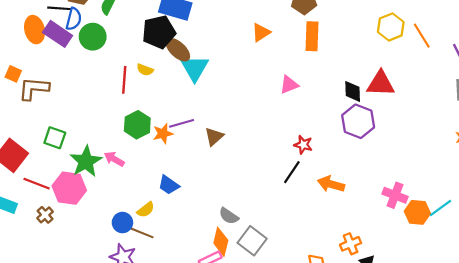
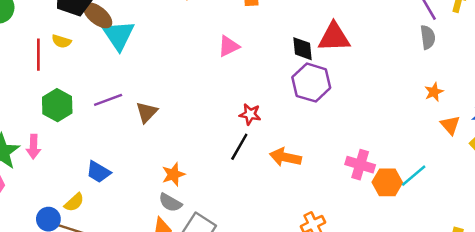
orange star: (163, 134) -> (173, 174), moved
pink arrow: (114, 159) -> (33, 147), turned -114

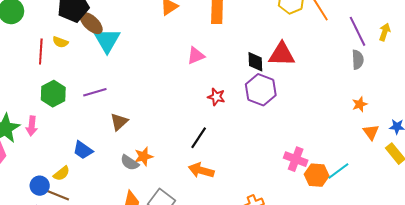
brown triangle: (147, 112) -> (119, 122), moved
red star: (250, 114) -> (216, 97), moved
orange arrow: (285, 157) -> (201, 170), moved
gray semicircle: (170, 203) -> (130, 163), moved

